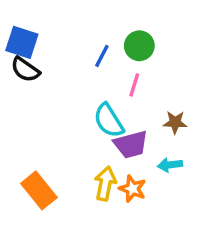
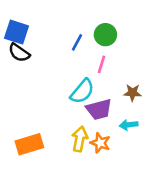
cyan semicircle: (109, 121) -> (82, 91), turned -108
orange rectangle: (39, 190) -> (29, 144), turned -68

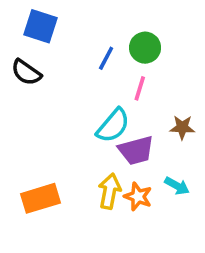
blue square: (17, 32) -> (40, 26), moved
cyan arrow: (129, 125) -> (177, 186), moved, turned -144

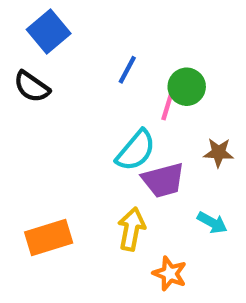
blue square: (40, 26) -> (49, 32), turned 32
green circle: (145, 48) -> (187, 87), moved
orange star: (138, 197) -> (170, 274), moved

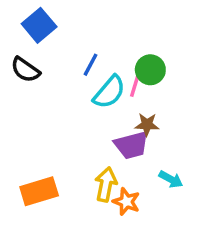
blue line: (127, 70) -> (90, 65), moved
cyan semicircle: (136, 150) -> (109, 92), moved
brown star: (219, 153) -> (147, 125), moved
orange star: (170, 274) -> (126, 202), moved

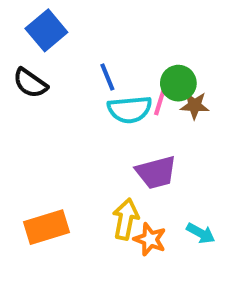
blue line: (90, 65) -> (107, 77), turned -50
cyan semicircle: (109, 92) -> (130, 109), turned 45
brown star: (147, 125) -> (195, 105), moved
cyan arrow: (171, 179) -> (201, 233), moved

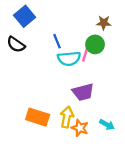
brown star: (195, 105) -> (104, 23), moved
orange rectangle: (46, 227) -> (38, 117), moved, turned 35

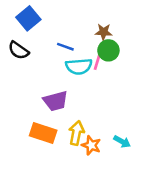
brown star: (104, 23) -> (104, 32), moved
blue line: (57, 41) -> (65, 47), turned -48
purple trapezoid: (83, 92) -> (55, 101), moved

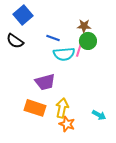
orange star: (91, 145) -> (67, 124), moved

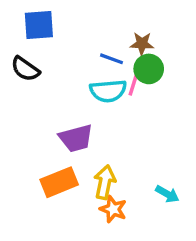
blue square: (23, 15) -> (39, 25), turned 36
blue line: (53, 38) -> (112, 59), moved
orange rectangle: (35, 108) -> (59, 182), turned -40

